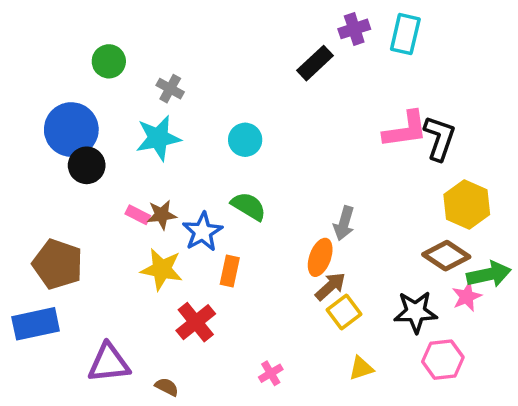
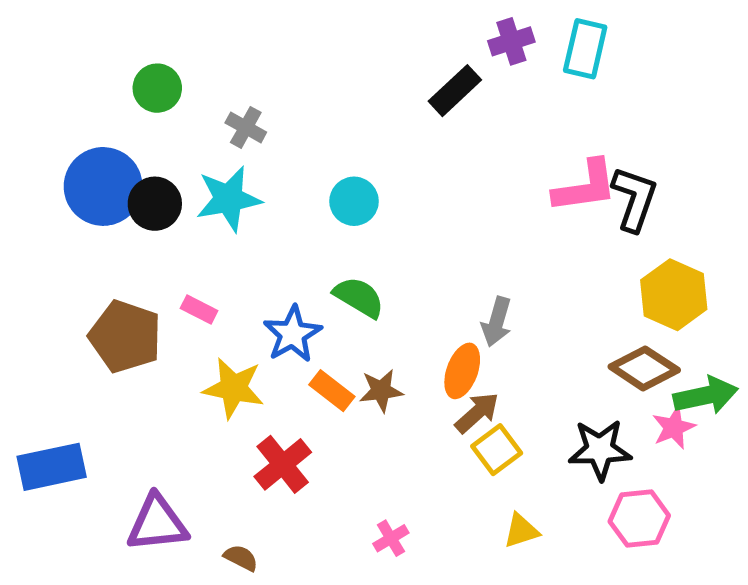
black circle: (87, 165) -> (155, 204), moved
brown star: (162, 215) -> (381, 391), moved
brown pentagon: (58, 264) -> (125, 336), moved
orange rectangle: (230, 271) -> (332, 391), turned -64

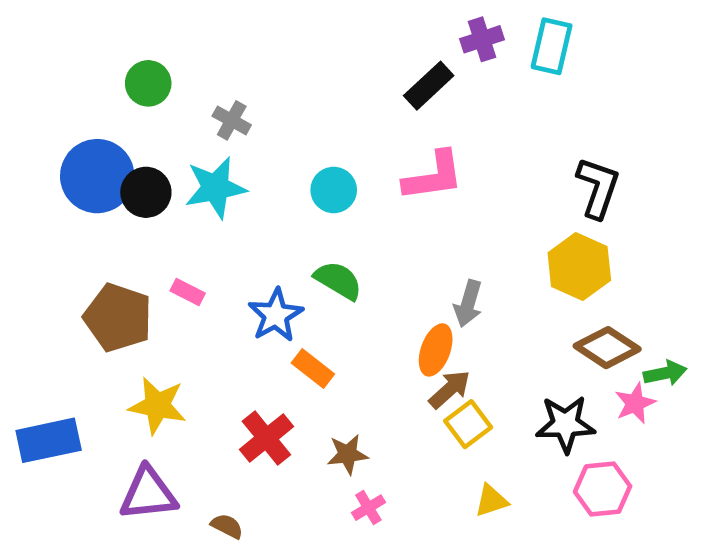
pink L-shape: (585, 186) -> (433, 176), moved
yellow hexagon: (674, 295) -> (579, 266), moved
yellow star: (234, 388) -> (157, 406), moved
brown star: (381, 391) -> (348, 454), moved
green arrow: (706, 396) -> (665, 373), size x0.7

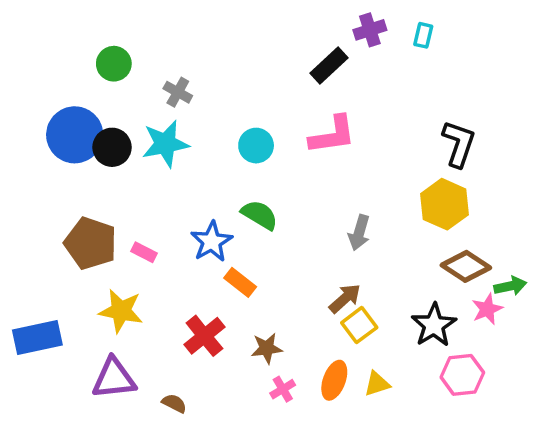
cyan rectangle: (552, 46) -> (423, 35), size x0.6
pink rectangle: (188, 292) -> (144, 252), moved
orange ellipse: (436, 350) -> (334, 380), moved
black star: (565, 424) -> (434, 325), turned -30

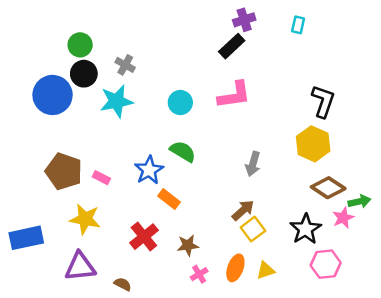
purple cross: (370, 30) -> (244, 20), moved
black circle: (112, 147) -> (84, 74), moved

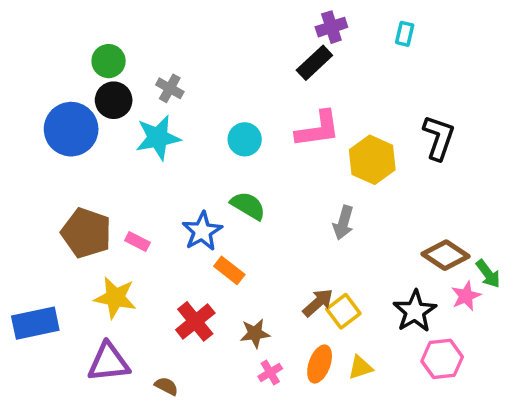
yellow hexagon: (313, 144) -> (372, 160), moved
green arrow: (359, 201) -> (488, 274), turned 65
brown arrow: (243, 210) -> (318, 303), moved

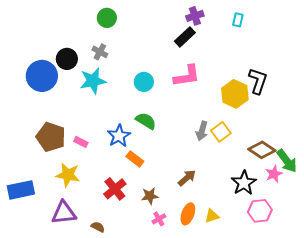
green circle: (109, 61) -> (107, 18), moved
yellow hexagon: (372, 160) -> (235, 94), moved
green arrow: (488, 274) -> (287, 161), size x1.4
yellow square: (343, 311) -> (221, 132), moved

